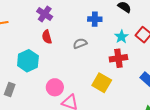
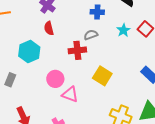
gray semicircle: (80, 43) -> (91, 35), moved
red cross: (118, 58) -> (77, 50), moved

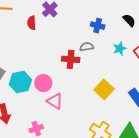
red semicircle: (49, 28) -> (32, 23), moved
cyan hexagon: (29, 52) -> (20, 82), moved
yellow square: (102, 76) -> (104, 89), moved

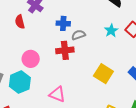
blue cross: (98, 26) -> (63, 23), moved
pink circle: (43, 83) -> (31, 59), moved

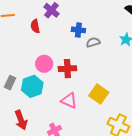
red cross: (65, 50) -> (67, 69), moved
yellow square: (103, 74) -> (99, 94), moved

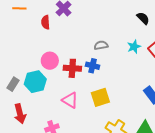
blue cross: (78, 30) -> (93, 66), moved
gray rectangle: (10, 83) -> (13, 84), moved
yellow square: (99, 94) -> (100, 97), turned 30

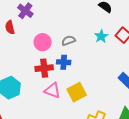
pink circle: (50, 61) -> (43, 42), moved
pink triangle: (70, 100) -> (52, 90), moved

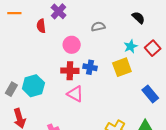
gray semicircle: (69, 41) -> (98, 26), moved
yellow square: (77, 92) -> (122, 67), moved

